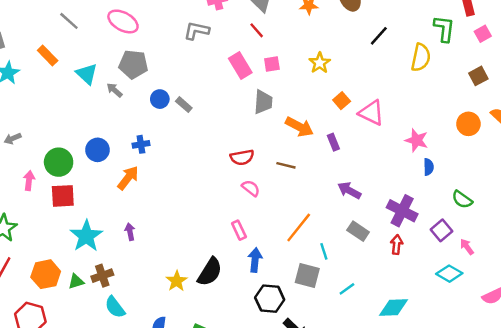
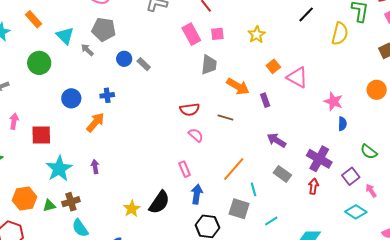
green circle: (59, 162) -> (39, 63), moved

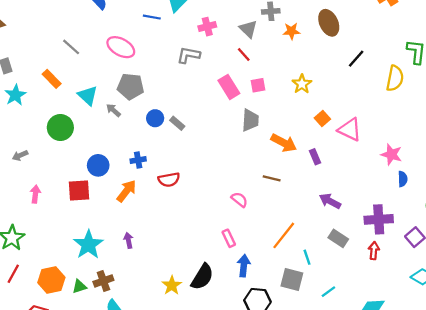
red semicircle: (190, 109) -> (169, 180), moved
red square: (41, 135) -> (79, 191), moved
purple cross: (319, 159) -> (379, 219), turned -30

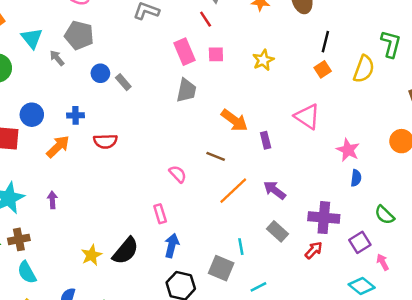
black line: (356, 59) -> (325, 42), turned -36
orange square: (322, 119) -> (323, 69), moved
gray trapezoid: (250, 120) -> (186, 90), moved
orange line: (284, 235) -> (233, 191), moved
red arrow: (374, 251) -> (314, 250), turned 30

